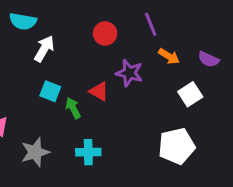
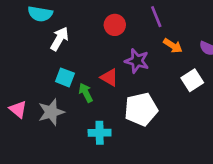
white pentagon: (177, 146) -> (141, 109), moved
gray star: (35, 152) -> (51, 112), moved

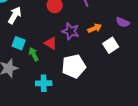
orange arrow: (173, 46) -> (95, 28), moved, turned -56

